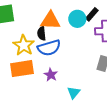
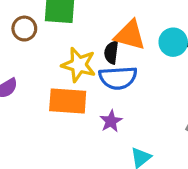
yellow star: (24, 45) -> (79, 65), turned -30

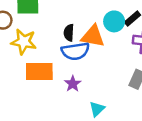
orange triangle: (130, 35) -> (93, 36), moved
yellow star: (79, 65) -> (24, 42), moved

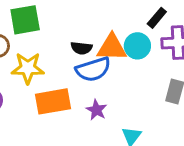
cyan circle: (114, 21) -> (137, 46), moved
black semicircle: (69, 33) -> (82, 48), turned -77

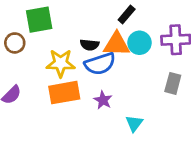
black rectangle: (157, 18) -> (127, 15), moved
yellow star: (28, 68) -> (61, 63), moved

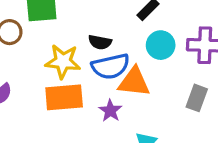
orange triangle: (117, 44) -> (134, 82), moved

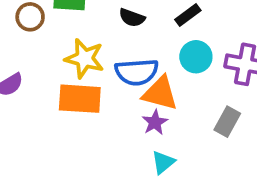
black semicircle: (100, 42) -> (132, 18), moved
purple star: (110, 111) -> (155, 122), moved

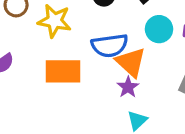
yellow star: (85, 58) -> (54, 21), moved
orange triangle: (160, 93) -> (131, 62), turned 32

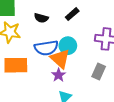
cyan circle: (159, 29) -> (68, 46), moved

